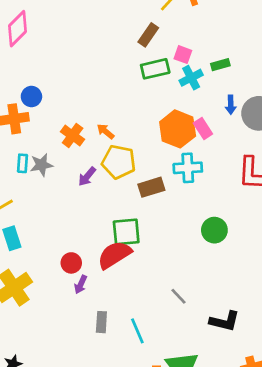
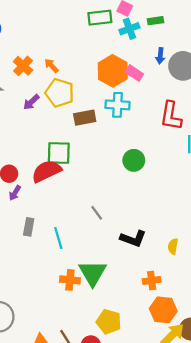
pink rectangle: (203, 128) -> (134, 73), turned -30

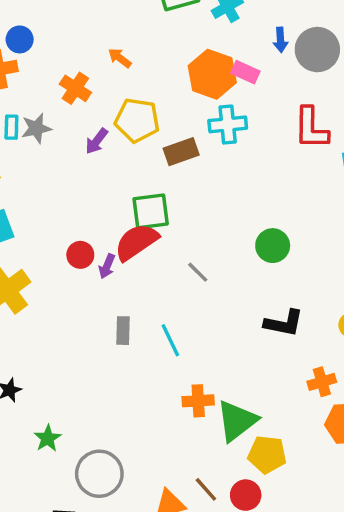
orange arrow: (51, 66) -> (120, 58), moved
green circle: (134, 160) -> (273, 246), moved
purple arrow: (15, 193) -> (107, 266), moved
gray line: (97, 213) -> (198, 272), moved
green triangle: (93, 273) -> (237, 421), moved, turned 32

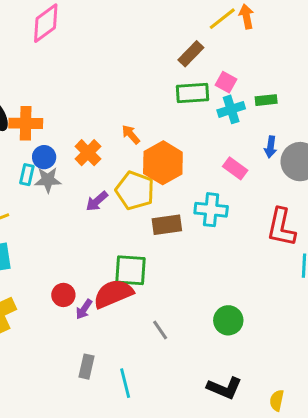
blue circle: (20, 39) -> (44, 157), moved
orange hexagon: (212, 74) -> (163, 163), moved

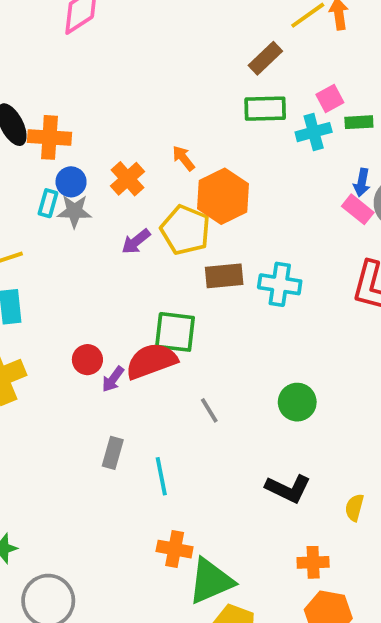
pink square: (226, 82) -> (330, 98), moved, turned 30
pink rectangle: (235, 168) -> (358, 209), moved
cyan cross: (211, 210) -> (280, 284), moved

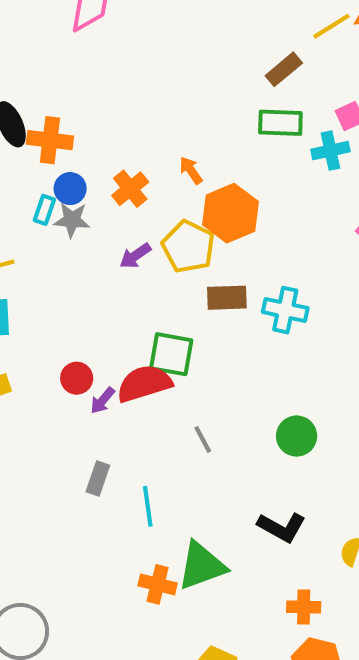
green triangle: (211, 581) -> (202, 566), moved

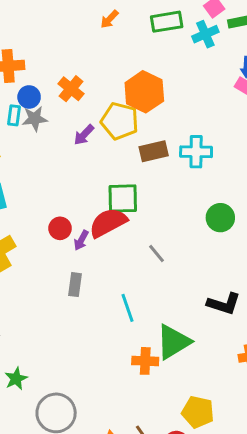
orange arrow: (191, 170) -> (109, 19), moved, turned -90
green circle: (297, 436) -> (220, 218), moved
gray rectangle: (98, 479) -> (75, 285), moved

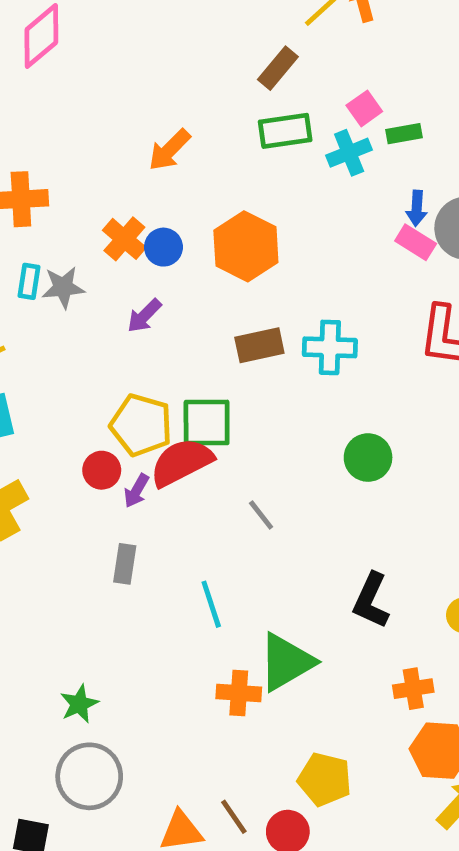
orange arrow: (109, 19) -> (169, 150), moved, size x1.4
blue circle: (29, 97) -> (163, 247), moved
yellow pentagon: (120, 121) -> (141, 425), moved
black L-shape: (224, 304) -> (371, 601), turned 96
green star: (16, 379) -> (79, 704), moved

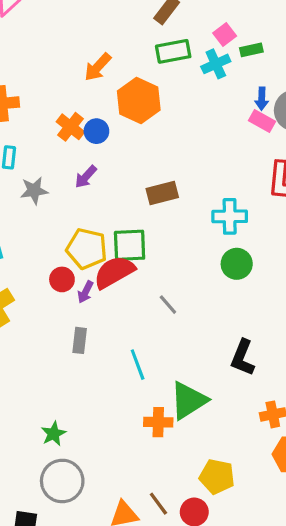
orange hexagon: (246, 246) -> (139, 101), moved
gray star: (63, 287) -> (34, 191), moved
cyan cross: (330, 347) -> (230, 216), moved

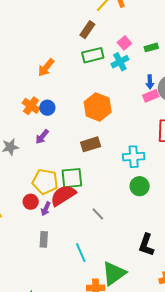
green rectangle: (251, 50) -> (151, 47), moved
orange hexagon: (139, 101) -> (98, 107), moved
pink rectangle: (262, 121) -> (151, 96), turned -49

